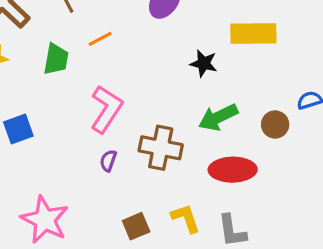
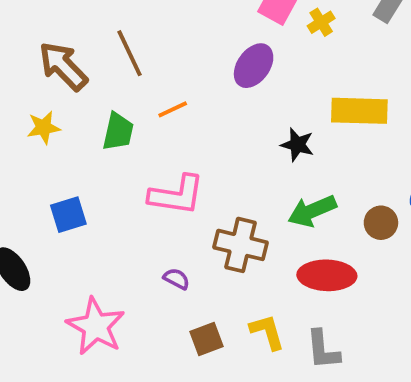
pink L-shape: (106, 109) -> (177, 195), turned 63
purple semicircle: (108, 161) -> (177, 279), moved, turned 95

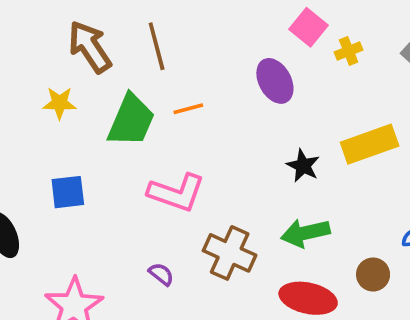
purple ellipse: (254, 66) -> (275, 81), turned -75
yellow rectangle: (359, 111) -> (370, 144), turned -32
green trapezoid: (118, 132) -> (131, 120), size x1.4
brown circle: (381, 223) -> (373, 275), moved

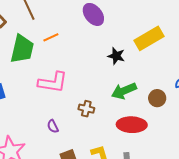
brown cross: (230, 253) -> (86, 109), size x0.6
purple semicircle: (161, 274) -> (53, 126), turned -144
brown circle: (373, 275) -> (157, 98), moved

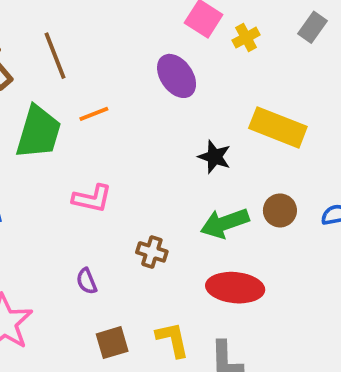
yellow rectangle: (149, 38) -> (278, 127), turned 48
pink L-shape: (53, 82) -> (92, 198), size x0.7
brown circle: (157, 98) -> (280, 210), moved

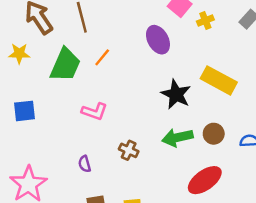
orange line: (94, 114) -> (102, 57), turned -36
black star: (214, 157) -> (176, 94), size x1.4
red ellipse: (235, 288) -> (205, 180), moved, turned -48

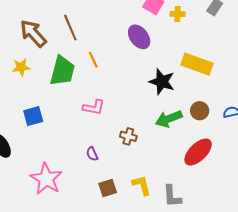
yellow cross: (205, 20) -> (177, 14), turned 32
orange line: (102, 57) -> (93, 60), turned -56

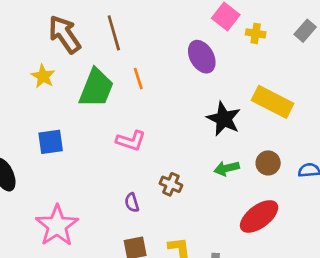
yellow star: (21, 67) -> (43, 76), turned 30
green arrow: (169, 119) -> (227, 168), size x0.7
purple semicircle: (92, 154) -> (132, 203), moved

